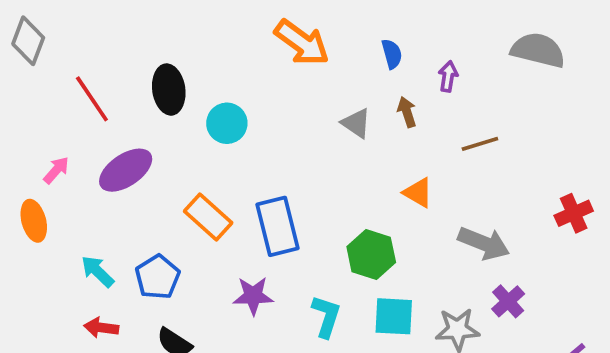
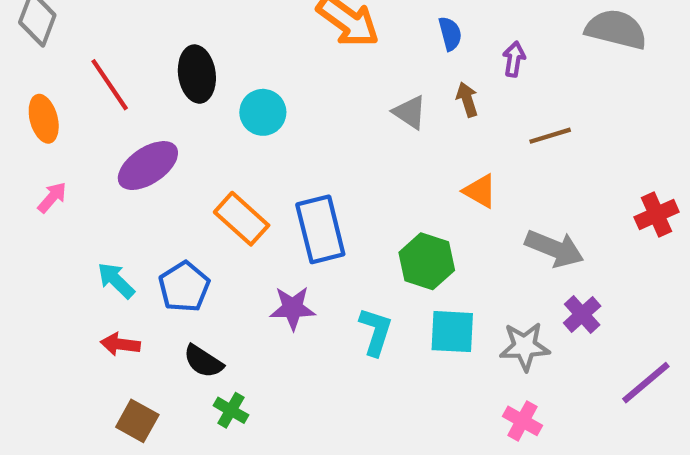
pink arrow: (56, 170) -> (52, 197), moved
orange ellipse: (34, 221) -> (44, 119), moved

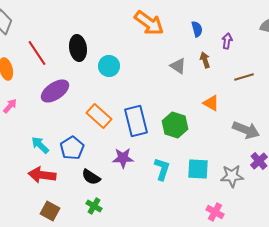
green hexagon: (427, 261) -> (175, 125), moved
red arrow: (120, 344) -> (42, 175), size x1.5
black semicircle: (203, 361) -> (91, 177), moved
pink cross: (522, 421) -> (215, 212), moved

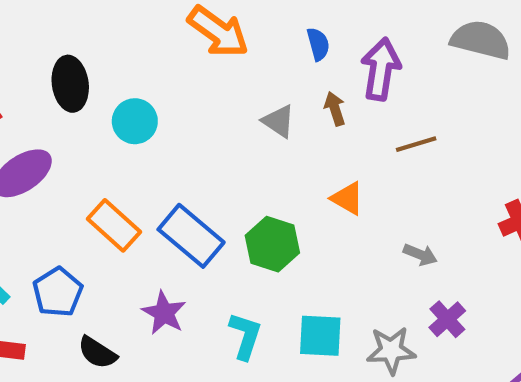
purple arrow: (227, 41) -> (381, 69), size x1.8
blue rectangle: (136, 121) -> (191, 236), turned -36
gray arrow: (246, 130) -> (420, 255), size x0.6
purple star: (123, 158) -> (164, 313), turned 30

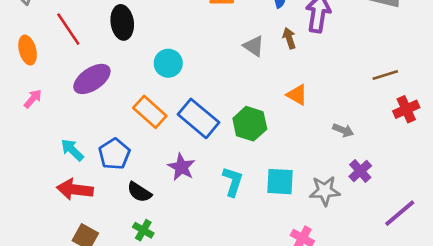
cyan circle: (135, 121) -> (168, 63), moved
brown line: (416, 144) -> (385, 75), moved

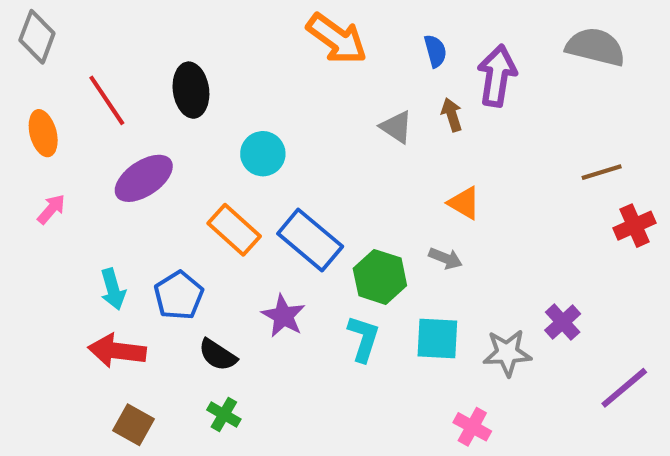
green hexagon: (250, 124) -> (380, 277), moved
gray arrow: (343, 130) -> (446, 258), moved
cyan arrow: (72, 150) -> (113, 289), turned -150

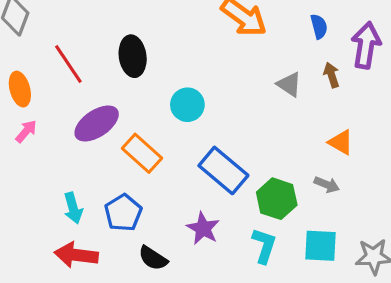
pink arrow: (51, 209) -> (26, 131), moved
orange rectangle: (234, 230) -> (142, 153), moved

